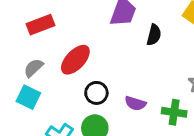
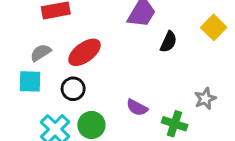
black circle: (96, 93) -> (73, 89), moved
cyan square: (28, 97) -> (30, 81), turned -35

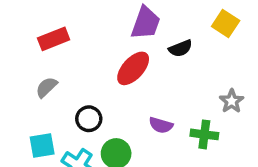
black semicircle: (168, 42) -> (180, 48), turned 55
red ellipse: (85, 52) -> (133, 68), moved
cyan square: (30, 81) -> (42, 146), moved

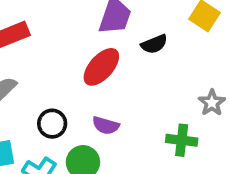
purple semicircle: (161, 125) -> (106, 125), moved

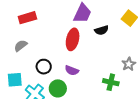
red ellipse: (101, 67) -> (73, 39), turned -35

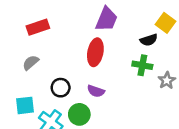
black semicircle: (101, 30) -> (149, 40), moved
green cross: (111, 82) -> (142, 65), moved

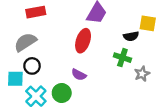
yellow square: (166, 23) -> (148, 23), turned -35
gray semicircle: (31, 63) -> (25, 42), size x1.5
black circle: (61, 88) -> (32, 66), moved

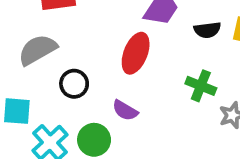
black semicircle: (131, 36) -> (207, 30), moved
black circle: (32, 66) -> (74, 84), moved

